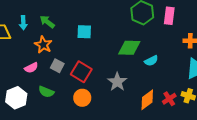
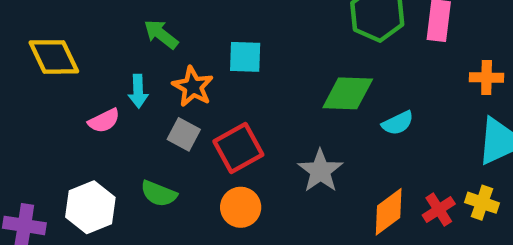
cyan arrow: (23, 23) -> (138, 91), moved
orange star: (43, 45) -> (193, 87), moved
pink semicircle: (31, 68) -> (104, 121), moved
red square: (81, 72) -> (238, 148), turned 30

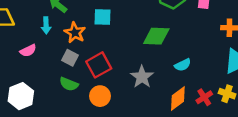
cyan arrow: (138, 91) -> (46, 25), moved
cyan semicircle: (398, 123) -> (183, 65), moved
green semicircle: (159, 194) -> (69, 84), moved

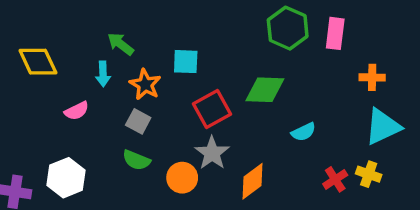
red square: (99, 65) -> (212, 109), moved
gray star: (142, 77) -> (212, 153), moved
orange diamond: (178, 98) -> (253, 181), moved

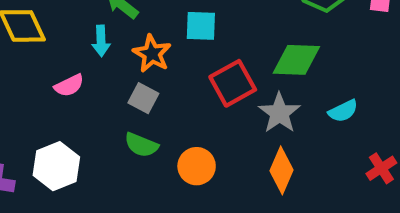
gray star: (212, 153) -> (279, 113), moved
orange diamond: (253, 181) -> (282, 170), turned -30

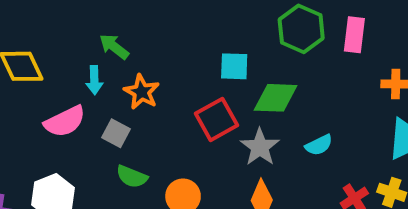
cyan square: (201, 26) -> (234, 66), moved
pink semicircle: (69, 85) -> (65, 121), size x1.5
gray square: (143, 98) -> (116, 133), moved

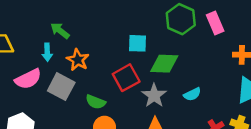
pink rectangle: (354, 35) -> (215, 23), turned -30
gray square: (116, 133) -> (61, 87), size x1.5
green semicircle: (132, 177) -> (96, 102), moved

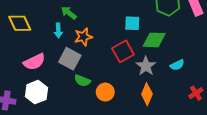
orange star: (78, 60) -> (83, 37), turned 30
pink semicircle: (28, 79) -> (34, 62), moved
green semicircle: (96, 102) -> (82, 81), moved

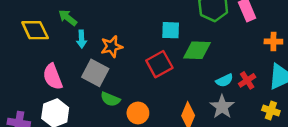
green arrow: (69, 13) -> (68, 18), moved
pink semicircle: (34, 62) -> (53, 77), turned 95
gray star: (146, 66) -> (222, 107), moved
red cross: (196, 93) -> (247, 80), moved

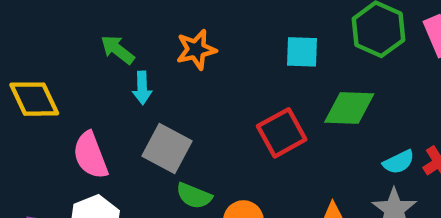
yellow diamond: (35, 30) -> (34, 99), moved
cyan square: (171, 30) -> (302, 52), moved
orange star: (112, 47) -> (196, 50), moved

